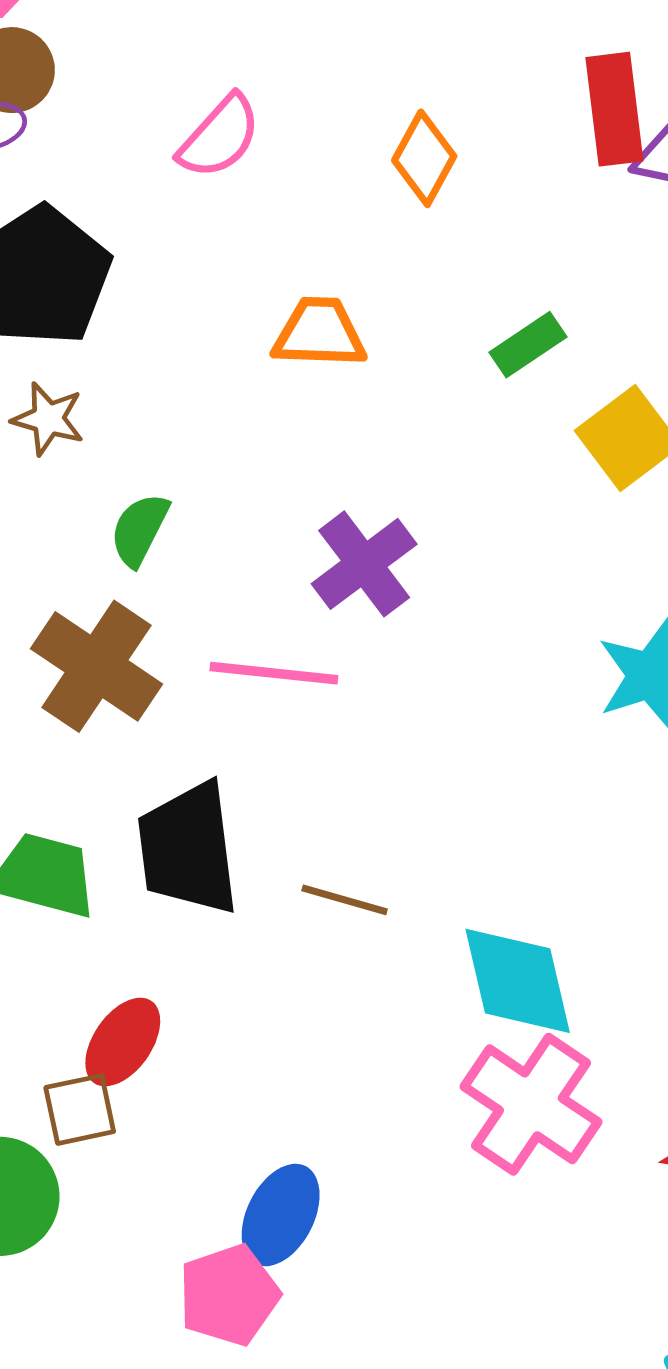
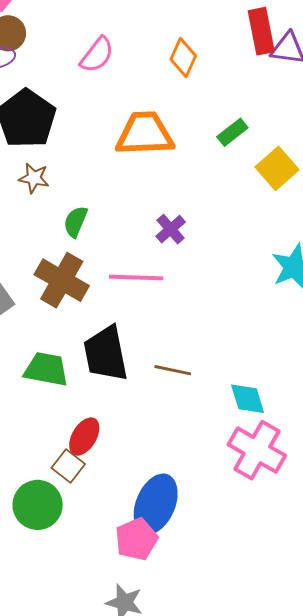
orange trapezoid: (319, 333) -> (145, 134), size x1.5
purple cross: (364, 564) -> (171, 229), size x0.7
cyan diamond: (518, 981) -> (248, 399), size x0.7
brown square: (80, 1110) -> (68, 466), turned -36
blue ellipse: (281, 1215) -> (156, 504), size x1.4

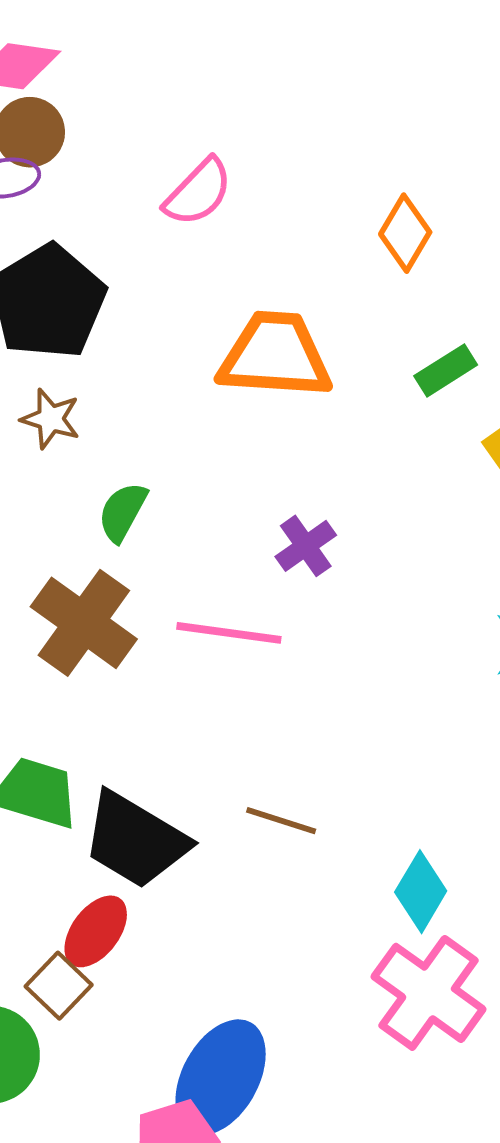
orange diamond: (183, 58) -> (405, 233), moved
black trapezoid: (106, 354) -> (135, 840), moved, turned -54
cyan diamond: (248, 399) -> (421, 892), turned 42

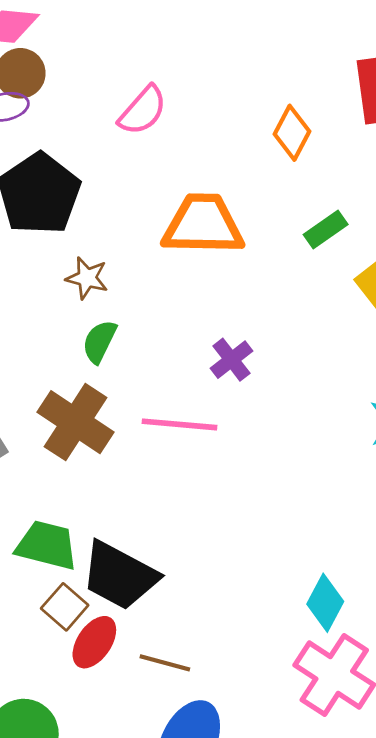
brown star: (51, 419) -> (87, 278), moved
brown line: (281, 821) -> (165, 663), moved
brown square: (59, 986) -> (65, 607), moved

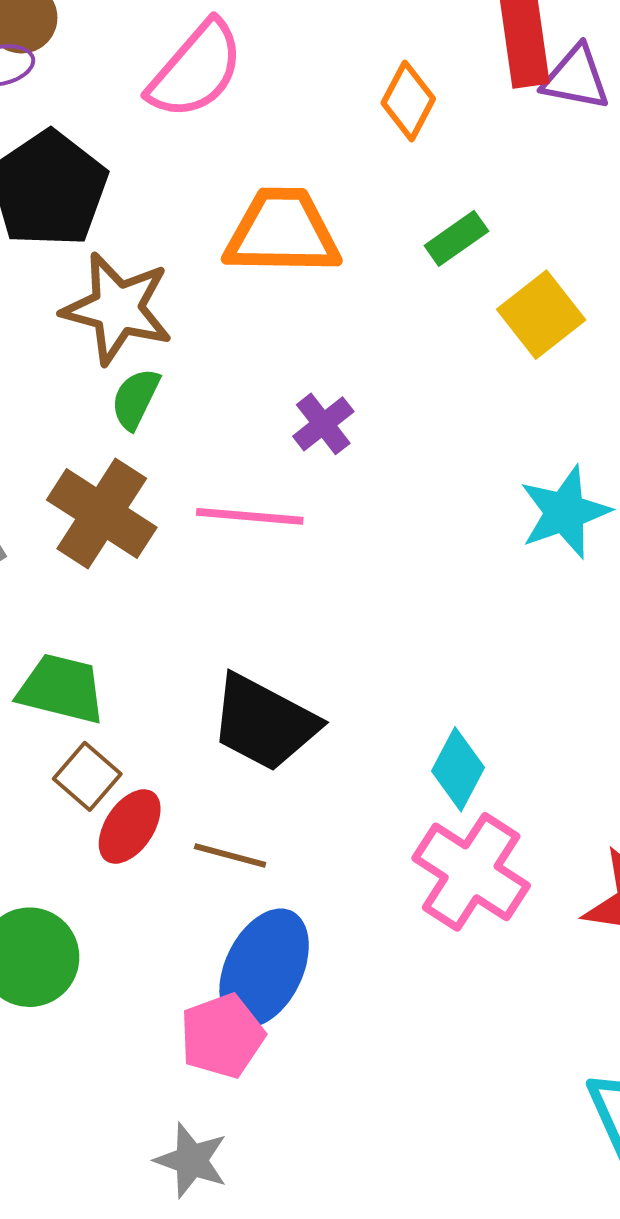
pink semicircle: (143, 110) -> (196, 70), size x1.4
brown star: (87, 278) -> (117, 309), size x1.8
black trapezoid: (119, 575) -> (264, 723), moved

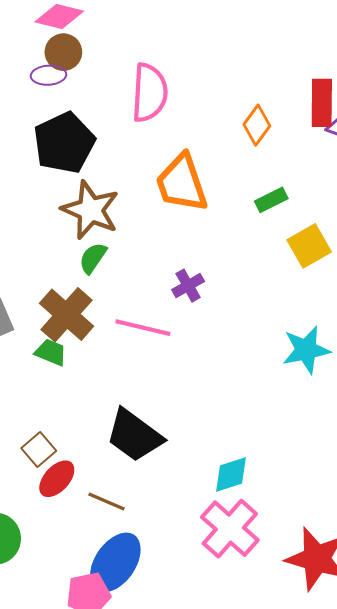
pink semicircle: (196, 70) -> (150, 93), turned -46
orange trapezoid: (282, 232) -> (182, 183), turned -118
green trapezoid: (61, 689) -> (51, 352), moved, size x0.7
cyan diamond: (458, 769) -> (231, 475), turned 36

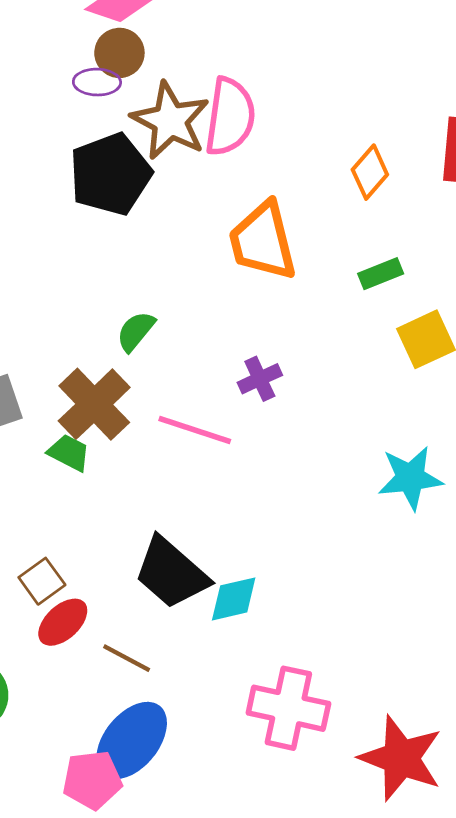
brown star: (90, 210) -> (170, 121), moved
cyan diamond: (231, 475) -> (234, 599), moved
pink cross: (230, 529) -> (288, 708), turned -34

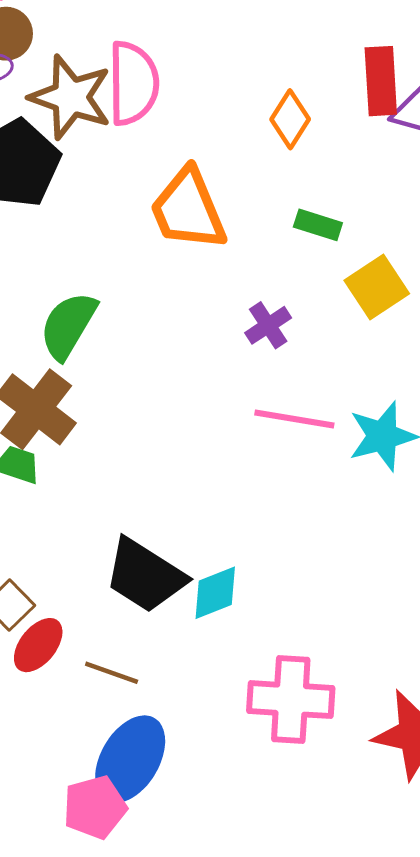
green rectangle: (381, 274) -> (318, 225), turned 48
green semicircle: (136, 331) -> (68, 326), size x1.5
purple cross: (260, 379) -> (268, 325), moved
pink line: (195, 430) -> (294, 419), moved

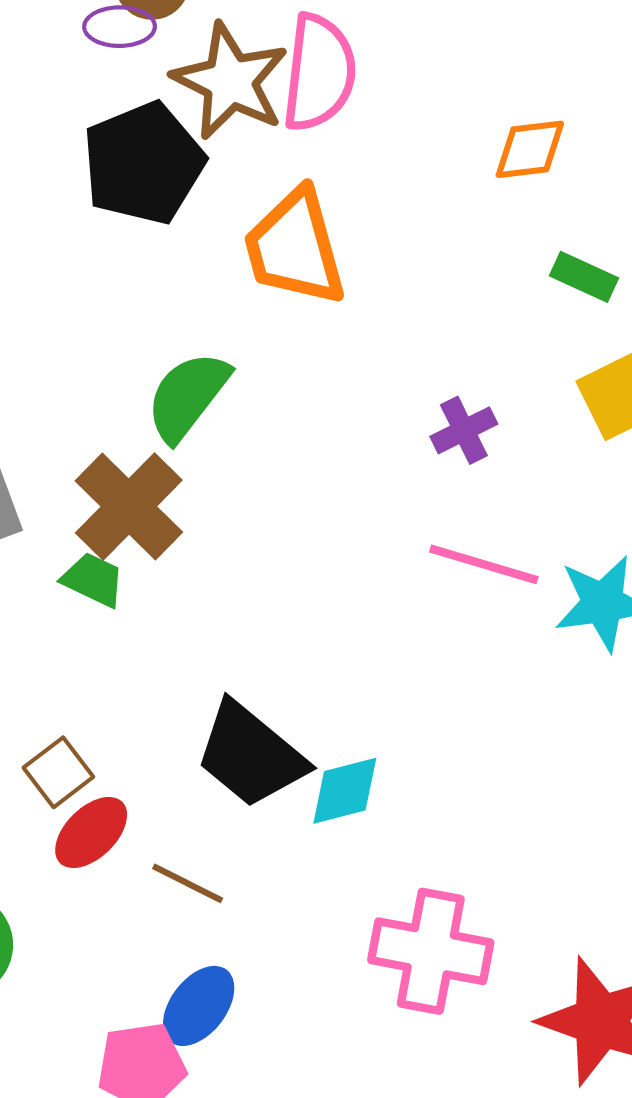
orange diamond: (290, 119) -> (530, 149), turned 44
orange trapezoid: (188, 210) -> (295, 248), moved
green rectangle: (318, 225) -> (584, 277), moved
blue ellipse: (130, 759) -> (199, 1006), size x0.7

